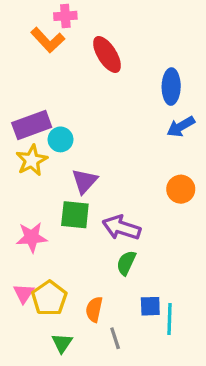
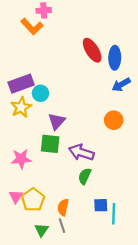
red ellipse: (107, 54) -> (92, 50), moved
orange circle: (181, 189) -> (114, 120), moved
gray line: (115, 338) -> (62, 226), moved

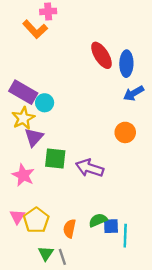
purple rectangle: (21, 84) -> (23, 92), turned 50
purple triangle: (57, 121) -> (34, 137), moved
pink star: (21, 159) -> (23, 175), turned 30
green semicircle: (85, 176) -> (98, 220), moved, turned 42
gray line: (62, 226) -> (62, 257), moved

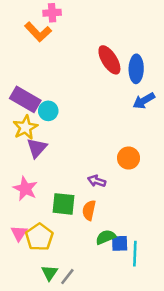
orange circle: (125, 132) -> (129, 158), moved
green square: (55, 159) -> (64, 204), moved
purple arrow: (90, 168) -> (97, 181), size x0.6
orange semicircle: (69, 229) -> (89, 210), moved
gray line: (62, 257) -> (67, 277), turned 56

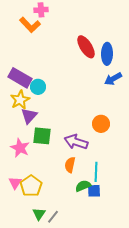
purple arrow: (97, 181) -> (76, 142), size x1.6
green square: (64, 204) -> (42, 136), moved
cyan line: (135, 254) -> (96, 172), moved

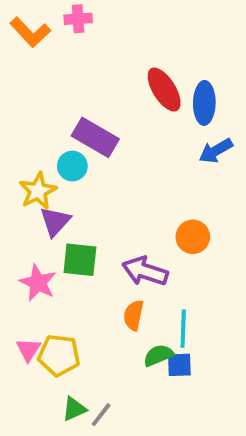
orange L-shape: (30, 25) -> (30, 32), moved
purple rectangle: (20, 78) -> (95, 137), moved
yellow pentagon: (31, 186) -> (59, 355), turned -30
green triangle: (39, 214) -> (74, 409), turned 32

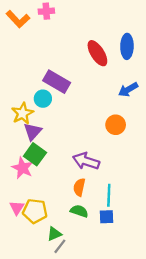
blue ellipse: (204, 103) -> (127, 46), moved
orange circle: (193, 237) -> (116, 125), moved
green square: (80, 260) -> (35, 154), moved, turned 30
green semicircle: (158, 355) -> (79, 211), moved, turned 42
green triangle: (74, 409) -> (54, 234), moved

